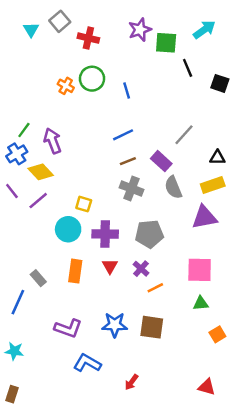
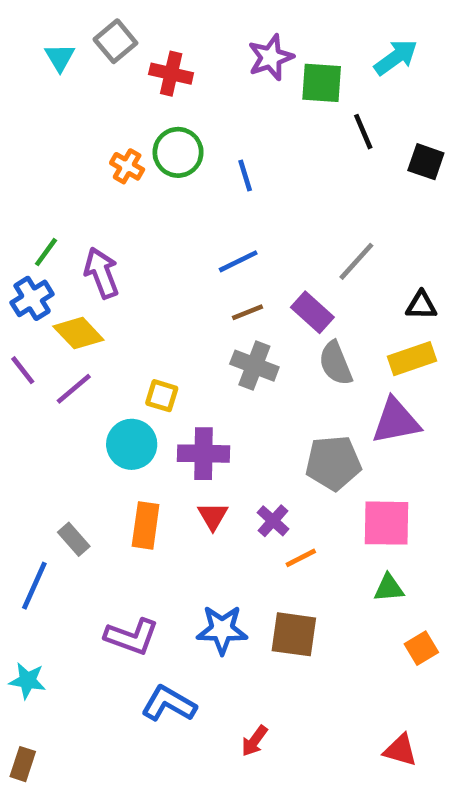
gray pentagon: (149, 234) -> (333, 463), moved

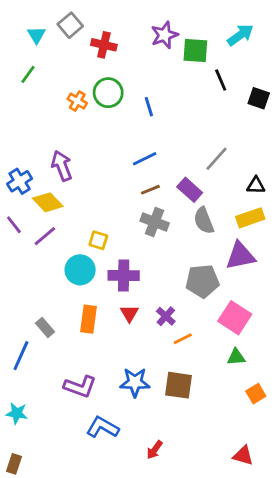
green line: (46, 252) -> (28, 74), moved
pink square: (387, 523) -> (235, 318), turned 32

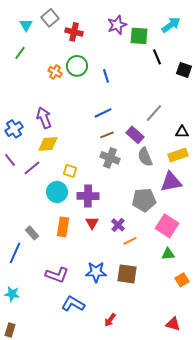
yellow diamond: (48, 202) -> (48, 144), moved, turned -50

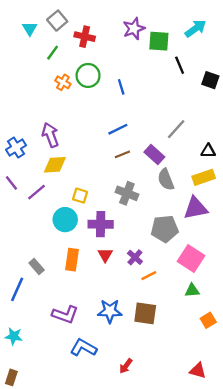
green line: (20, 53) -> (53, 53), moved
gray cross: (110, 158) -> (127, 193), moved

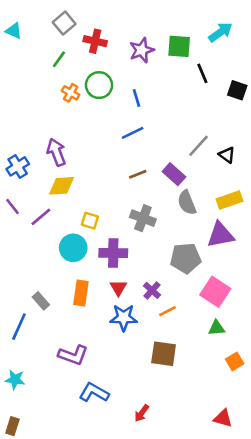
cyan triangle: (30, 29) -> (14, 31), moved, turned -35
purple star: (134, 29) -> (142, 50), moved
blue line: (118, 129) -> (133, 133), moved
black triangle: (208, 151) -> (227, 155), moved, turned 35
blue star: (110, 311) -> (124, 318), moved

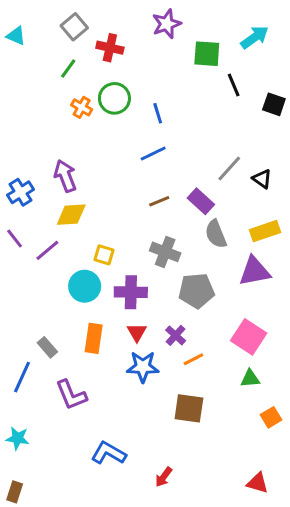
purple star: (142, 50) -> (167, 24), moved
gray pentagon: (186, 258) -> (196, 291), moved
purple L-shape: (73, 355) -> (71, 395), moved, turned 48

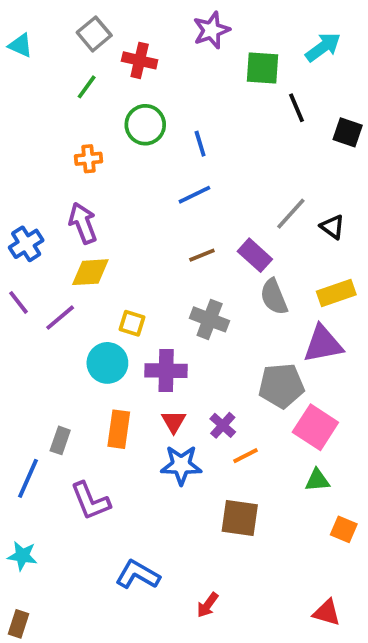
orange cross: (82, 107) -> (89, 159), moved, turned -36
gray pentagon: (196, 291) -> (281, 386), moved
gray rectangle: (47, 347) -> (60, 440), turned 60
orange square: (271, 417) -> (344, 529), turned -36

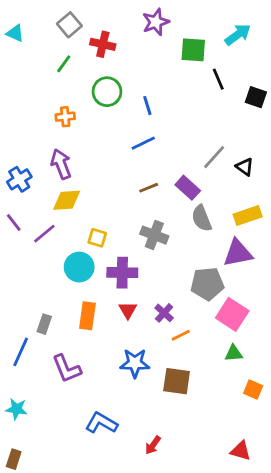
blue star: (181, 465) -> (135, 363), moved

